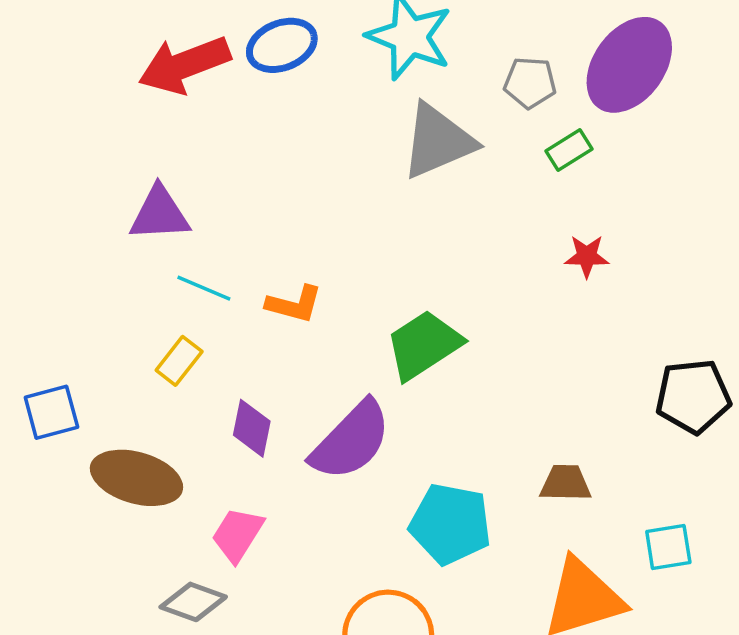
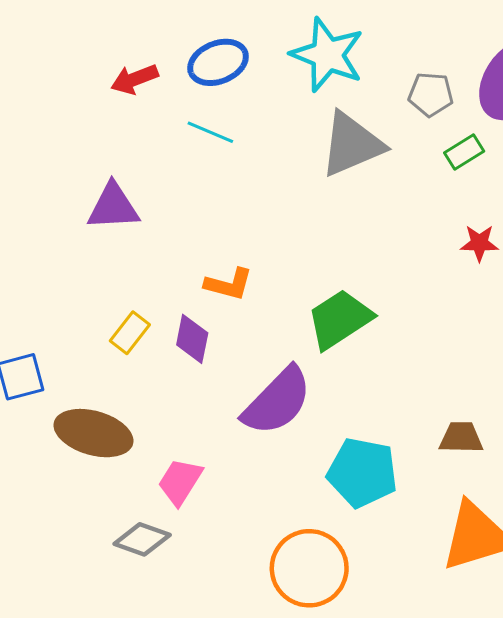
red arrow: (184, 65) -> (134, 79), size x0.6
cyan line: (204, 288) -> (210, 132), moved
purple diamond: (252, 428) -> (192, 339), moved

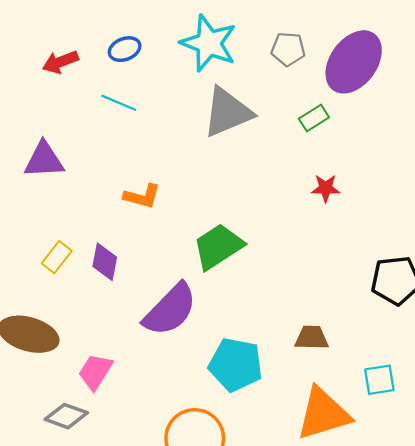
blue ellipse: (218, 62) -> (125, 49), size x0.7
gray pentagon: (431, 94) -> (288, 49), moved
orange L-shape: (229, 284) -> (142, 196), moved

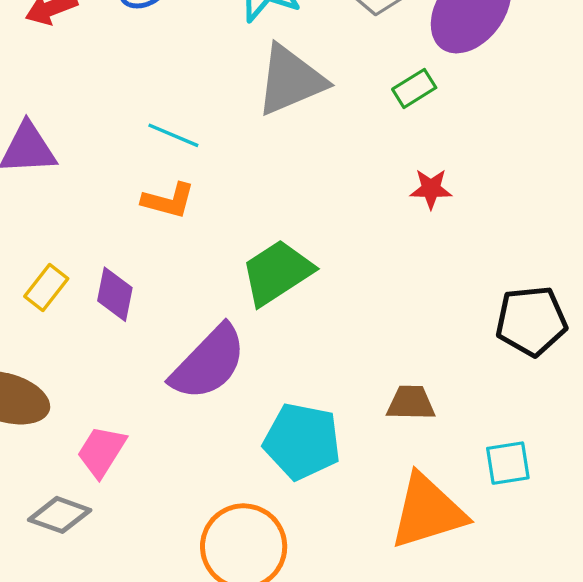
cyan line: (119, 103) -> (173, 135), moved

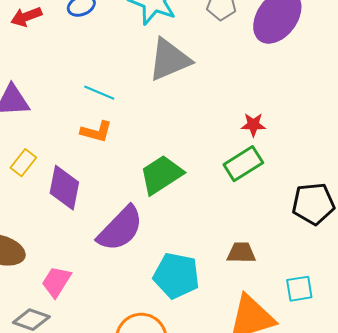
green rectangle: (414, 88) -> (243, 164), moved, size x1.5
yellow rectangle: (46, 287) -> (23, 163), moved
purple diamond: (115, 294) -> (64, 188), size x1.4

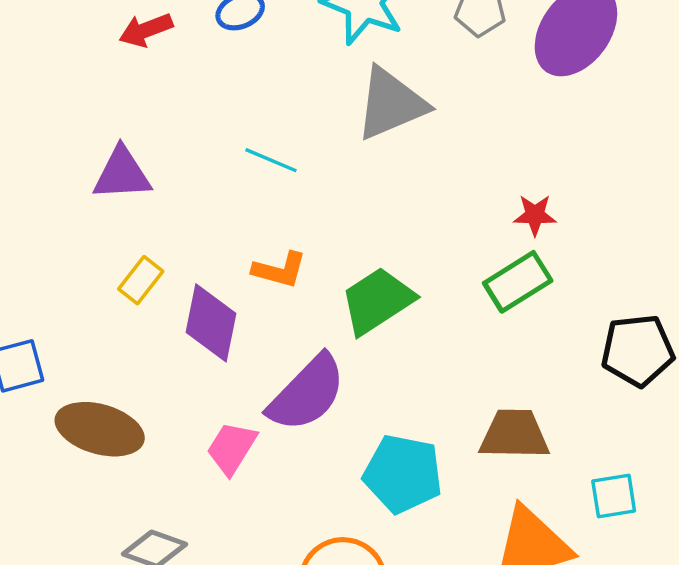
orange L-shape: (96, 132) -> (280, 270), moved
brown trapezoid: (241, 253) -> (514, 434), size x1.4
pink trapezoid: (56, 282) -> (232, 448), moved

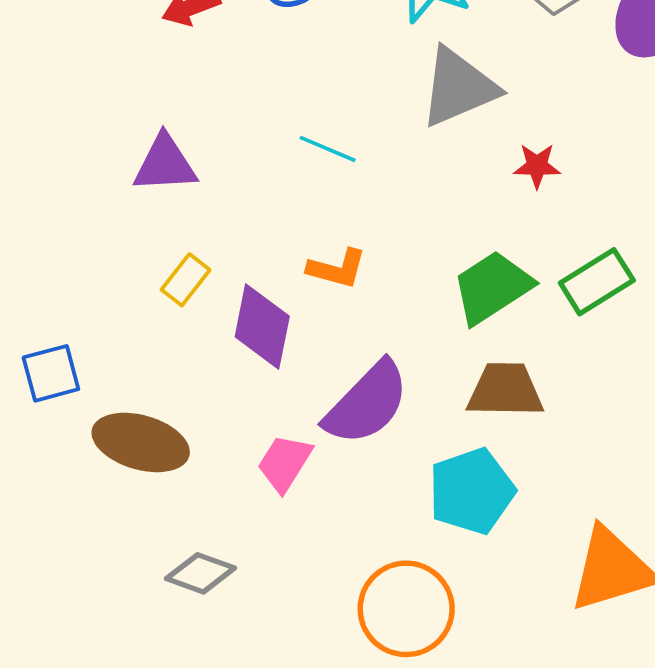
red star: (535, 215) -> (537, 166), moved
green trapezoid: (377, 301) -> (492, 287), moved
brown trapezoid: (514, 434) -> (505, 390), moved
cyan pentagon: (403, 474) -> (472, 491), turned -30

